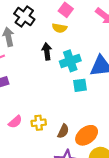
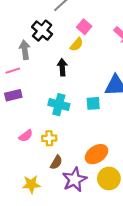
yellow semicircle: (59, 28) -> (77, 45), turned -64
cyan cross: (70, 61) -> (59, 105), moved, turned 30
brown semicircle: (63, 131) -> (56, 162), moved

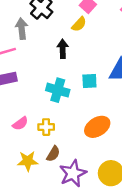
cyan square: (93, 103) -> (89, 81), moved
orange ellipse: (96, 154) -> (97, 127), moved
yellow star: (31, 184) -> (28, 161), moved

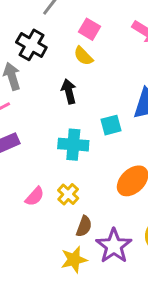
yellow semicircle: (79, 24) -> (83, 56), turned 105
yellow cross: (46, 127) -> (68, 194), turned -35
yellow star: (28, 161) -> (74, 260), moved

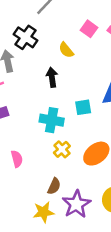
pink square: (90, 29) -> (89, 29), moved
yellow cross: (68, 194) -> (62, 149), moved
pink semicircle: (35, 196) -> (17, 159), turned -63

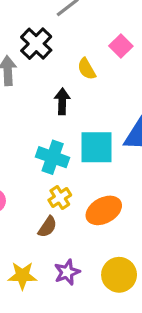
cyan square: (83, 107) -> (97, 147), size x1.6
brown semicircle: (54, 186) -> (47, 227), moved
purple star: (76, 204) -> (67, 272), size x0.7

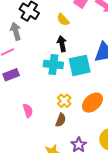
black arrow: (62, 101) -> (62, 44), moved
cyan cross: (53, 157) -> (53, 64), moved

